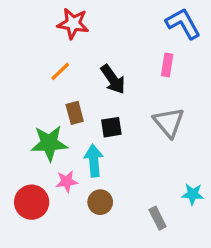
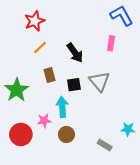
red star: (73, 24) -> (35, 21), moved, turned -30
gray triangle: (169, 122) -> (99, 81), moved
green star: (49, 143) -> (17, 90), moved, turned -30
gray rectangle: (158, 218) -> (105, 145), turned -32

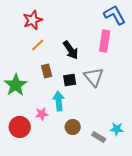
pink rectangle: (111, 43) -> (105, 41), size x1.5
cyan star: (128, 129) -> (117, 129), moved
brown circle: (66, 134) -> (73, 127), moved

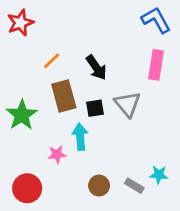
red star: (33, 20) -> (20, 23), moved
pink rectangle: (105, 41) -> (156, 65), moved
brown rectangle: (47, 71) -> (64, 96), size x1.6
red circle: (20, 127) -> (27, 188), moved
brown circle: (73, 127) -> (99, 186), moved

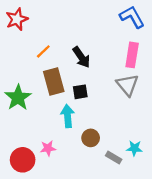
gray triangle: (128, 104) -> (127, 85), moved
pink star: (57, 154) -> (48, 148), moved
brown circle: (99, 186) -> (91, 138), moved

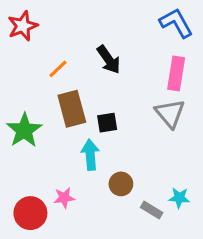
black arrow: (81, 57) -> (109, 60), moved

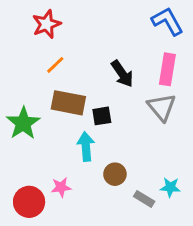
red star: (23, 26) -> (47, 24), moved
black arrow: (109, 60) -> (122, 74), moved
brown rectangle: (72, 109) -> (68, 103), turned -64

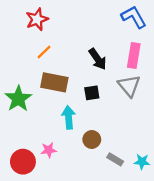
black square: (102, 116) -> (92, 93), moved
cyan star: (170, 187) -> (142, 162), moved

